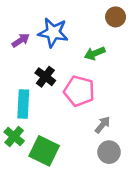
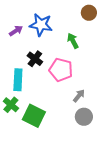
green arrow: (95, 53) -> (73, 41), turned 84

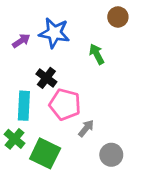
pink pentagon: (61, 70) -> (65, 104), moved
gray arrow: (79, 96) -> (86, 128), moved

